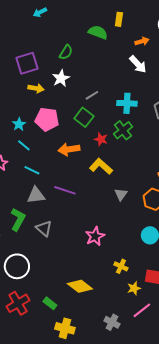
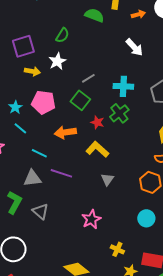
orange arrow: (142, 41) -> (138, 14), moved
cyan line: (32, 170) -> (39, 153), moved
gray triangle: (121, 194) -> (107, 179), moved

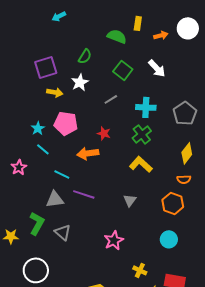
green square: (80, 100) -> (123, 70), moved
red star: (97, 122) -> (104, 133), moved
yellow L-shape: (97, 149) -> (141, 164), moved

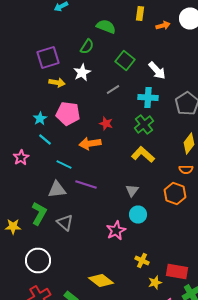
green semicircle: (117, 36) -> (106, 26), moved
white arrow: (157, 68) -> (157, 70), moved
cyan circle: (169, 239) -> (138, 214), moved

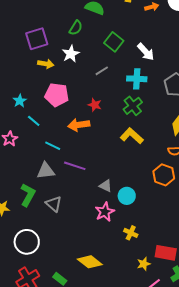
cyan star: (40, 118) -> (20, 101), moved
gray triangle: (132, 190) -> (106, 186), moved, turned -40
yellow cross: (142, 260) -> (131, 233), moved

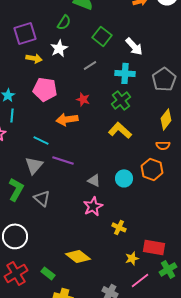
cyan line: (34, 121) -> (12, 115), moved, turned 56
gray triangle: (46, 171) -> (34, 165), turned -42
cyan circle: (127, 196) -> (124, 178), moved

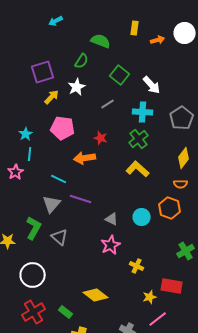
yellow arrow: (34, 58) -> (52, 97), turned -56
green cross: (168, 269) -> (186, 251), moved

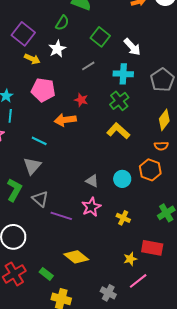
purple square: (43, 72) -> (23, 34), turned -35
yellow arrow: (52, 97) -> (32, 59), turned 70
purple line: (81, 199) -> (61, 216), moved
yellow cross: (137, 266) -> (123, 218), moved

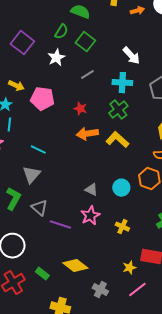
green square: (100, 37) -> (85, 42), moved
yellow arrow: (32, 59) -> (16, 86), moved
orange arrow: (65, 120) -> (87, 134), moved
green rectangle: (46, 274) -> (42, 274), moved
gray cross: (108, 293) -> (100, 290), moved

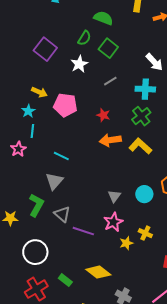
gray triangle: (91, 190) -> (114, 196), turned 40
yellow star: (129, 268) -> (126, 243), moved

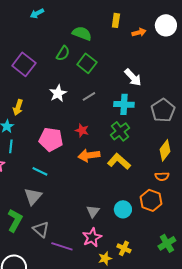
white star: (79, 64) -> (58, 93), moved
yellow arrow: (39, 92) -> (18, 107), turned 84
pink pentagon: (65, 105) -> (51, 139), moved

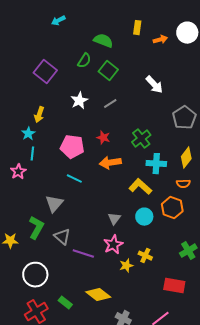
cyan cross: (124, 104) -> (156, 164), moved
yellow L-shape: (119, 161) -> (140, 187), moved
cyan line: (40, 171) -> (74, 179), moved

